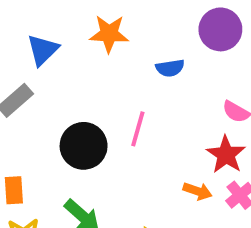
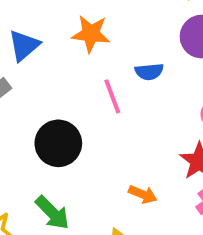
pink line: (138, 129) -> (112, 96), moved, turned -40
orange arrow: (197, 191) -> (143, 194), moved

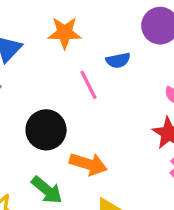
orange arrow: (143, 194) -> (88, 164), moved, size x1.5

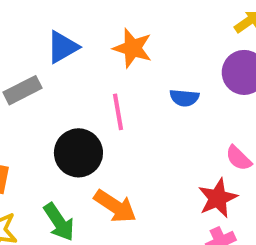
pink line: (88, 85) -> (118, 112), moved

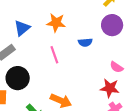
black circle: (78, 153) -> (18, 78), moved
red star: (218, 198) -> (110, 88), turned -30

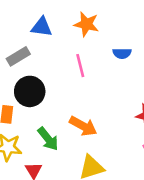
blue triangle: (22, 28) -> (42, 27), turned 42

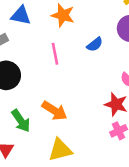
blue semicircle: (122, 53) -> (95, 44), turned -42

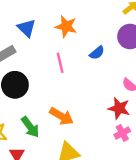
blue triangle: (21, 15) -> (27, 28), turned 36

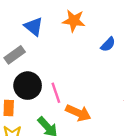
pink line: (60, 63) -> (56, 93), moved

